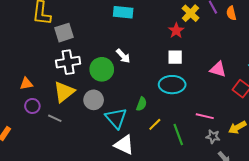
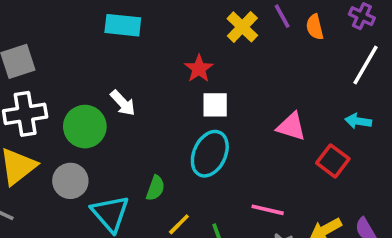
red star: (176, 31) -> (199, 69), moved
cyan ellipse: (172, 85) -> (210, 154), turned -65

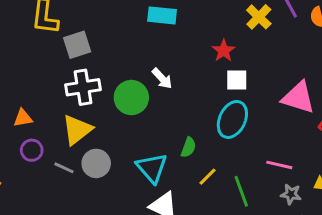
pink triangle: (291, 127) -> (298, 98), size x1.4
gray circle: (70, 181) -> (96, 163), moved

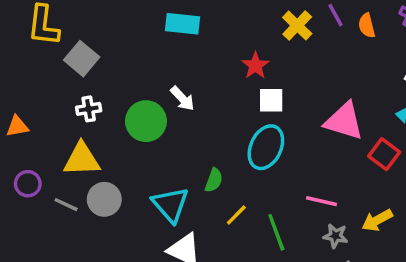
gray square: (77, 45) -> (82, 59), turned -32
white cross: (83, 87) -> (89, 109), size x0.6
orange triangle: (23, 118) -> (17, 126), moved
yellow triangle: (77, 130) -> (82, 159), turned 36

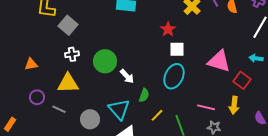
white arrow: (182, 99) -> (127, 76), moved
gray circle: (104, 199) -> (90, 119), moved
yellow arrow: (377, 220) -> (234, 105), moved, turned -54

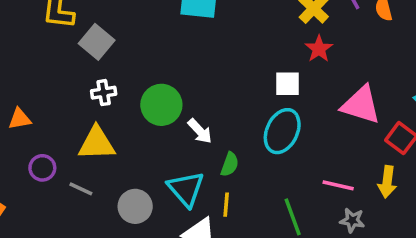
red star: (168, 29) -> (319, 49), moved
orange triangle: (31, 64) -> (20, 119), moved
yellow line: (157, 115) -> (226, 205), moved, turned -40

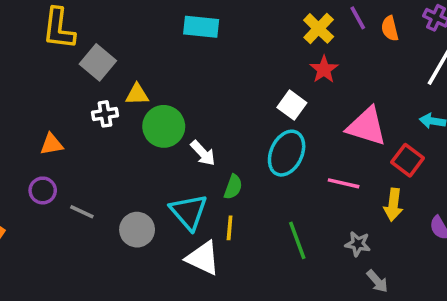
white square: (287, 84) -> (292, 105), turned 36
orange triangle: (20, 119) -> (52, 144), moved
yellow triangle: (97, 143) -> (137, 94), moved, size x0.6
pink line: (338, 185) -> (344, 183), moved

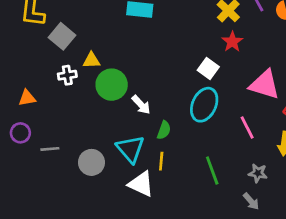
pink line: (344, 183) -> (247, 128), turned 50
gray line: (82, 212) -> (50, 149), turned -30
gray arrow: (377, 281) -> (251, 201), moved

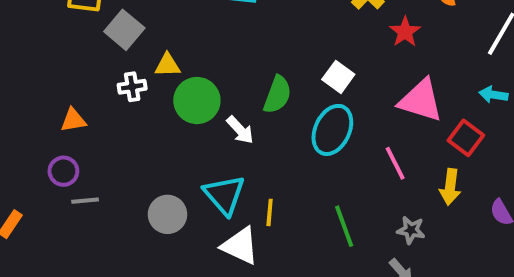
red star: (232, 42) -> (405, 32), moved
green semicircle: (164, 130) -> (277, 95), moved, size x1.4
gray line: (50, 149) -> (85, 201), moved

